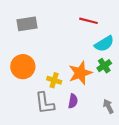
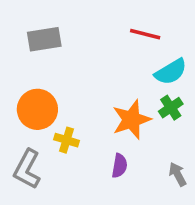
yellow cross: (54, 80) -> (66, 140), moved
gray L-shape: (45, 103) -> (27, 169), moved, turned 35

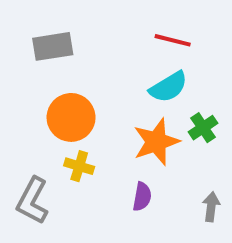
cyan semicircle: (171, 72) -> (168, 87), moved
orange circle: (37, 109) -> (71, 117), moved
gray arrow: (178, 174) -> (211, 207), turned 35

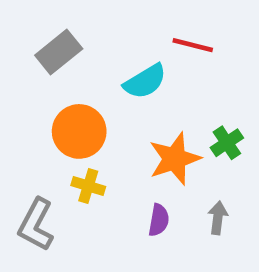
gray rectangle: (53, 46) -> (59, 52), turned -30
cyan semicircle: (168, 87) -> (145, 81), moved
gray arrow: (211, 207) -> (218, 218), moved

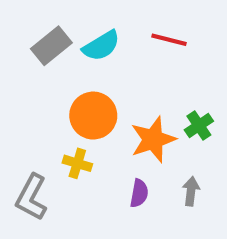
cyan semicircle: (145, 81) -> (101, 46), moved
orange circle: (79, 131) -> (93, 116), moved

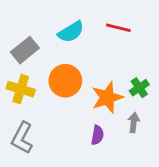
gray rectangle: (51, 46) -> (25, 50), moved
yellow cross: (77, 163) -> (21, 89), moved, size x1.4
gray arrow: (191, 191) -> (134, 123), moved

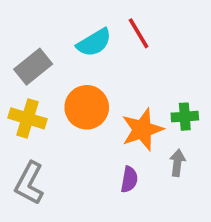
red line: (118, 28) -> (139, 33), moved, turned 45
green cross: (139, 88) -> (185, 117), turned 30

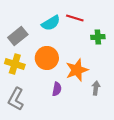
red line: (139, 33) -> (75, 18), turned -42
green cross: (185, 117) -> (98, 37), moved
purple semicircle: (129, 179) -> (57, 89), moved

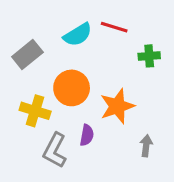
yellow cross: (15, 64) -> (35, 111), moved
gray arrow: (96, 88) -> (146, 146), moved
gray L-shape: (16, 99) -> (55, 150), moved

